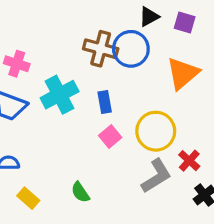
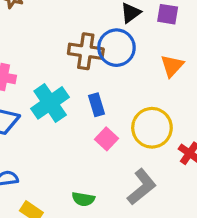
orange triangle: (183, 73) -> (172, 66), size x0.7
gray L-shape: (156, 176) -> (142, 187), moved
green semicircle: (80, 192) -> (83, 199), turned -40

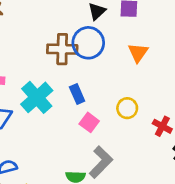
yellow circle: (152, 128) -> (127, 108), size x0.6
gray L-shape: (142, 187) -> (101, 162), moved

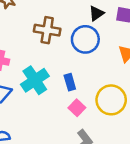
brown cross: (62, 49) -> (47, 30), moved
yellow circle: (127, 108) -> (111, 100), size x1.6

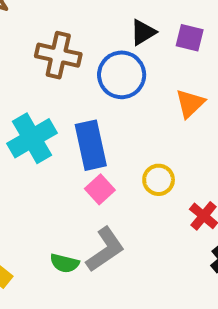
blue rectangle: (70, 82) -> (91, 145), size x1.6
yellow circle: (111, 100) -> (159, 180), size x0.6

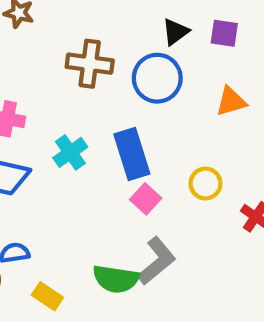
orange triangle: (190, 103) -> (231, 101), turned 32
cyan cross: (32, 138) -> (70, 152), size x0.7
green semicircle: (65, 263) -> (116, 279), size x1.5

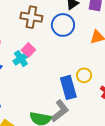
blue rectangle: (132, 154) -> (68, 87), moved
pink square: (146, 199) -> (28, 50), moved

